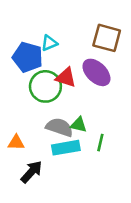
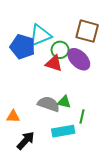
cyan triangle: (49, 43) -> (40, 35), size x1.6
green circle: (45, 86) -> (60, 50), moved, size x0.7
cyan rectangle: (66, 148) -> (63, 131), moved

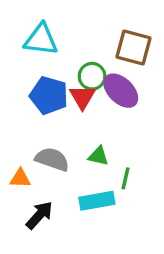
cyan triangle: (40, 35) -> (41, 40), moved, turned 30
blue pentagon: (23, 47) -> (49, 95), moved
red triangle: (54, 63) -> (82, 97), turned 42
gray semicircle: (49, 104) -> (52, 159), moved

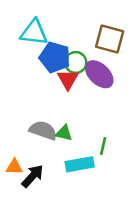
blue pentagon: (49, 95) -> (55, 57), moved
green triangle: (98, 156) -> (64, 133), moved
orange triangle: (20, 178) -> (14, 167), moved

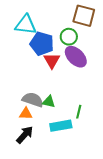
brown square: (110, 39) -> (84, 16), moved
green circle: (76, 62) -> (69, 37), moved
orange triangle: (14, 167) -> (26, 114), moved

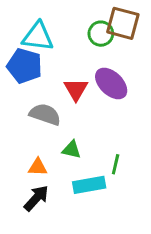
green circle: (69, 37) -> (101, 34), moved
blue pentagon: (42, 44) -> (25, 66), moved
gray semicircle: (33, 100) -> (45, 114), moved

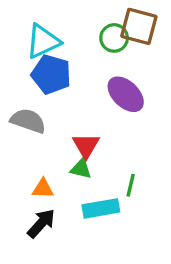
cyan triangle: (38, 37) -> (43, 41), turned -32
blue pentagon: (25, 66) -> (51, 74), moved
red triangle: (76, 89) -> (86, 146), moved
gray semicircle: (45, 114) -> (28, 121), moved

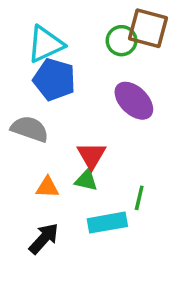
orange triangle: (43, 189) -> (47, 187), moved

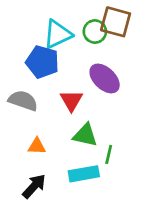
cyan triangle: (46, 44) -> (58, 34), moved
red triangle: (91, 155) -> (71, 101), moved
green triangle: (86, 180) -> (85, 135), moved, size x1.4

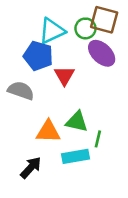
purple ellipse: (105, 78) -> (102, 53), moved
red triangle: (71, 101) -> (64, 76), moved
orange triangle: (37, 146) -> (48, 132), moved, size x1.5

